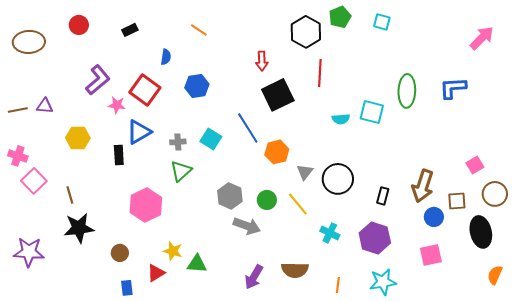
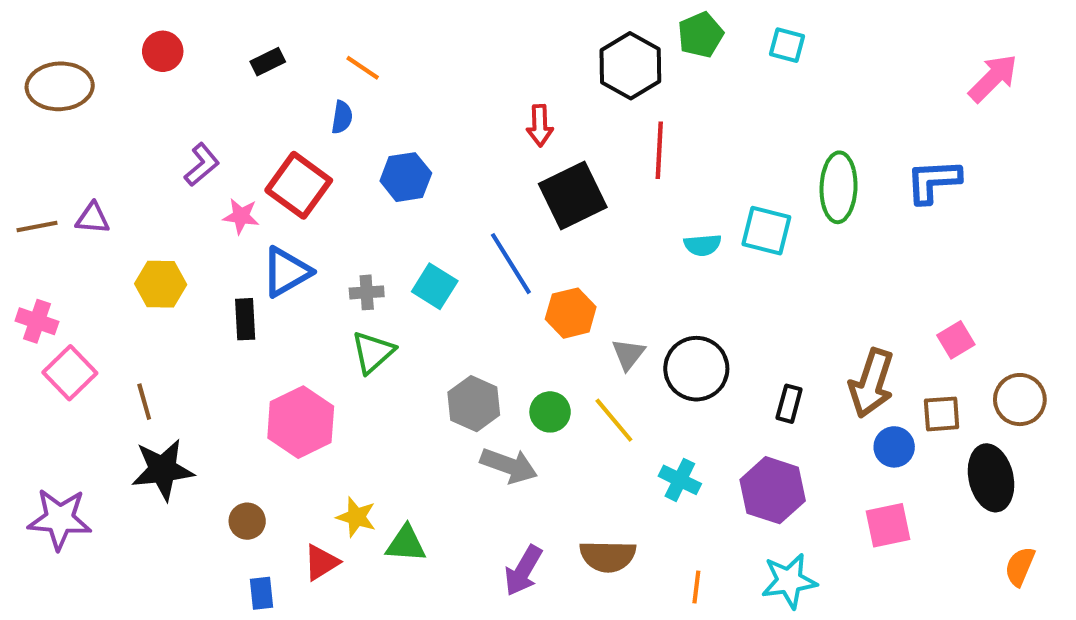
orange line: (199, 30) -> (363, 68), moved
purple L-shape: (98, 80) -> (202, 165), size x0.7
pink square: (475, 165) -> (956, 340), moved

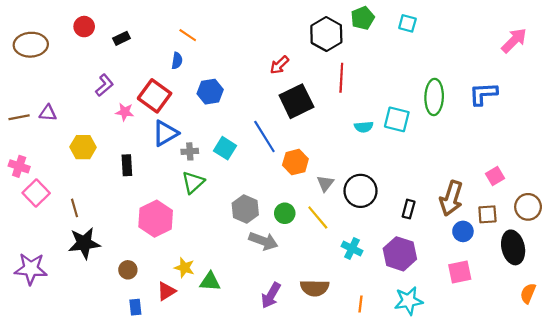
black rectangle: (268, 62) -> (121, 38), moved
red arrow: (540, 126) -> (279, 65), turned 48
blue triangle: (286, 272) -> (165, 133), moved

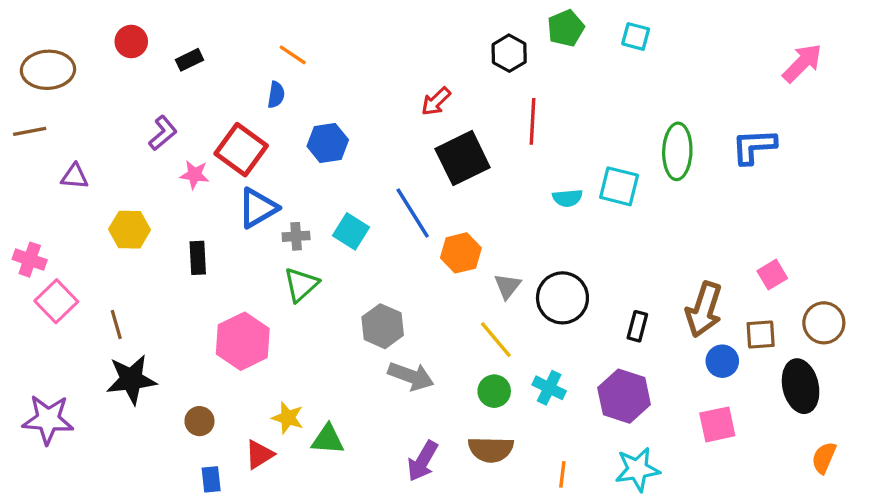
black hexagon: (326, 34) -> (509, 53), size x0.7
brown line: (19, 117) -> (30, 131), moved
green circle: (285, 213) -> (494, 391), moved

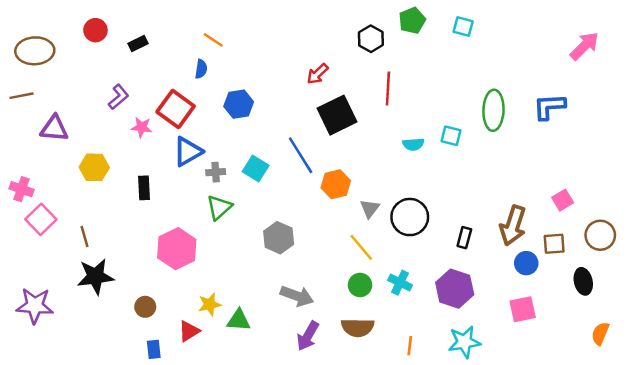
purple triangle: (75, 176) -> (54, 128), size x1.4
cyan square: (619, 186) -> (451, 136), size x0.7
gray arrow: (411, 376) -> (297, 296), moved
black ellipse: (801, 386) -> (583, 281), size x0.7
yellow star: (288, 418) -> (210, 304), turned -30

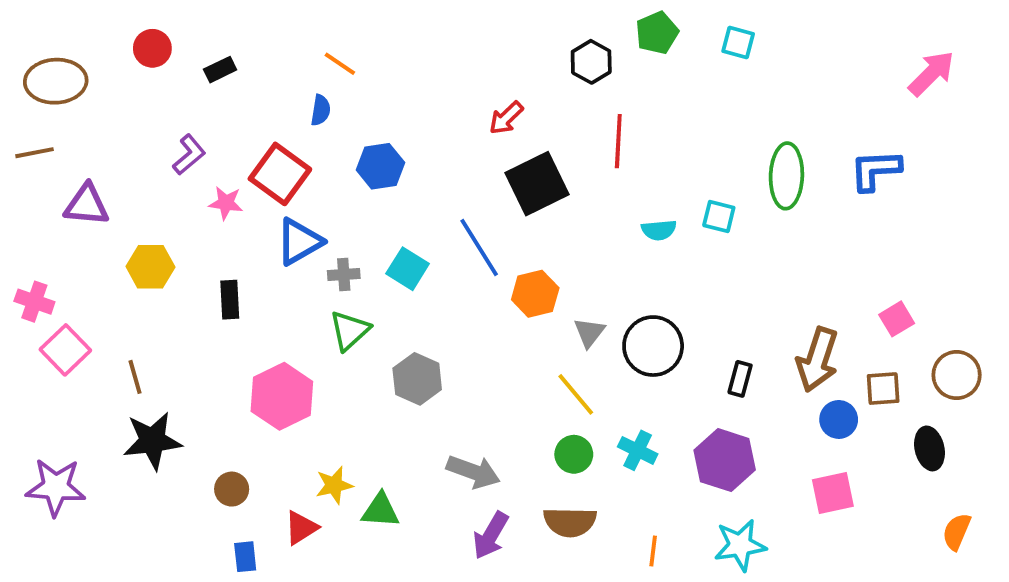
gray hexagon: (279, 238) -> (417, 379), moved

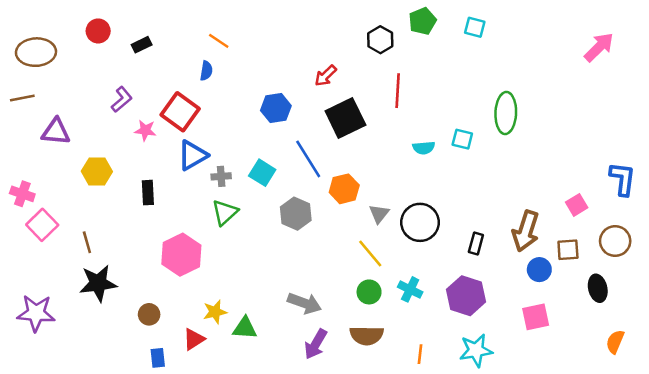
blue hexagon: (380, 166) -> (276, 108), moved
blue L-shape: (875, 170) -> (623, 179), moved, turned 100
gray hexagon: (417, 379) -> (296, 214), moved

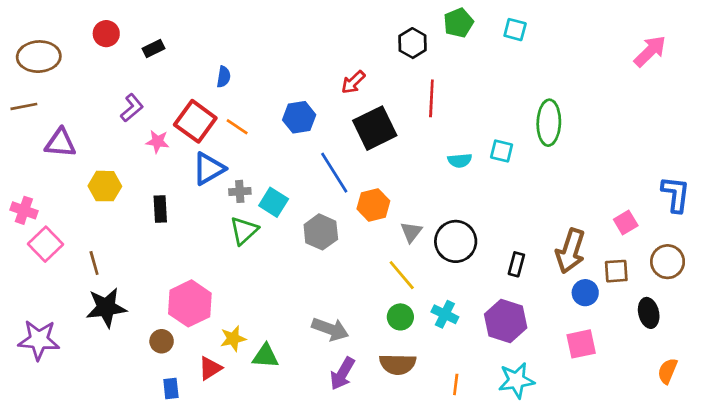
orange line: (219, 41) -> (237, 127), moved
cyan square: (262, 173) -> (274, 202), moved
pink hexagon: (181, 255) -> (190, 303), moved

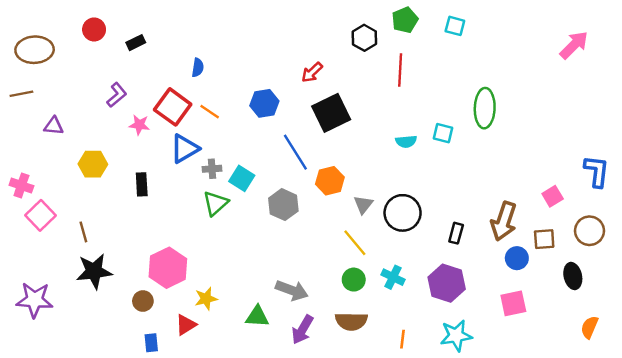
red line: (431, 98) -> (400, 70), moved
purple triangle: (60, 143) -> (54, 126), size x0.7
green triangle: (265, 356) -> (257, 317), moved

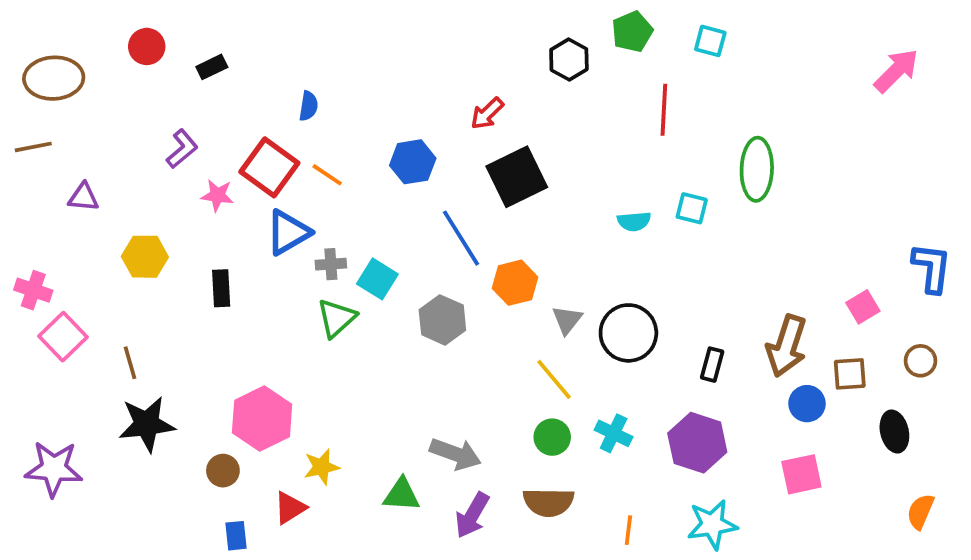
red line: (400, 70) -> (664, 110), moved
brown circle: (589, 231) -> (920, 361), size x0.7

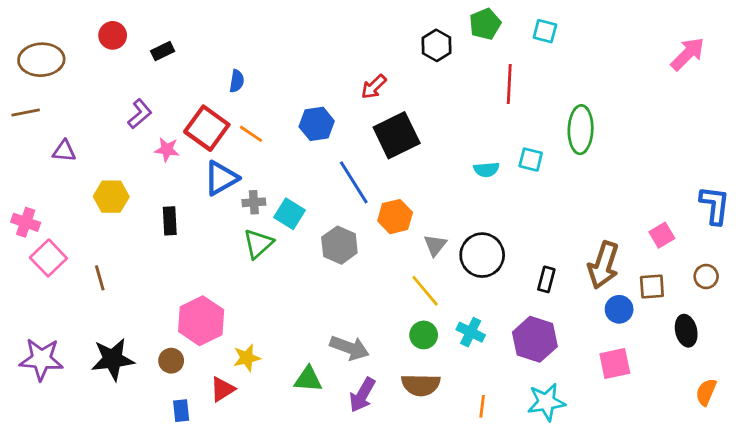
black star: (147, 424) -> (113, 359), moved

